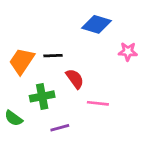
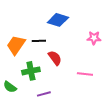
blue diamond: (97, 24) -> (58, 20), moved
pink line: (98, 103) -> (85, 74), moved

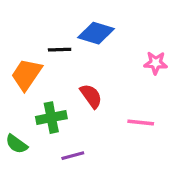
black line: (39, 41) -> (60, 50), moved

